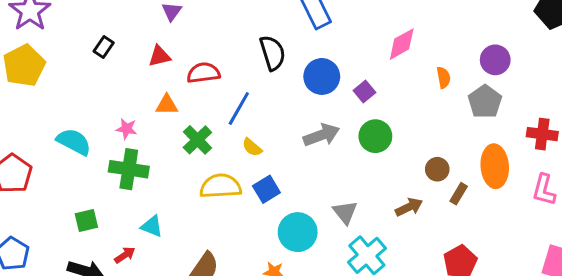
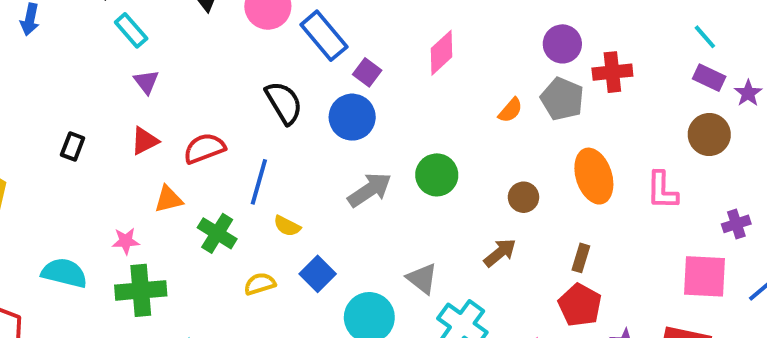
orange semicircle: (443, 78) -> (510, 110), moved, turned 65
purple square: (364, 92) -> (367, 72), moved
red cross: (542, 134) -> (612, 72), moved
yellow semicircle: (221, 186) -> (260, 284), size x0.6
brown rectangle: (459, 194) -> (581, 258), moved

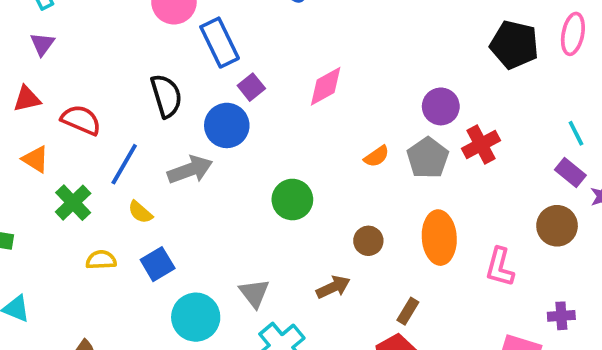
red cross: (612, 72) -> (481, 145), turned -36
red semicircle: (204, 148) -> (81, 120), turned 30
gray arrow: (370, 190) -> (190, 170), moved
orange triangle: (168, 199) -> (35, 159), turned 32

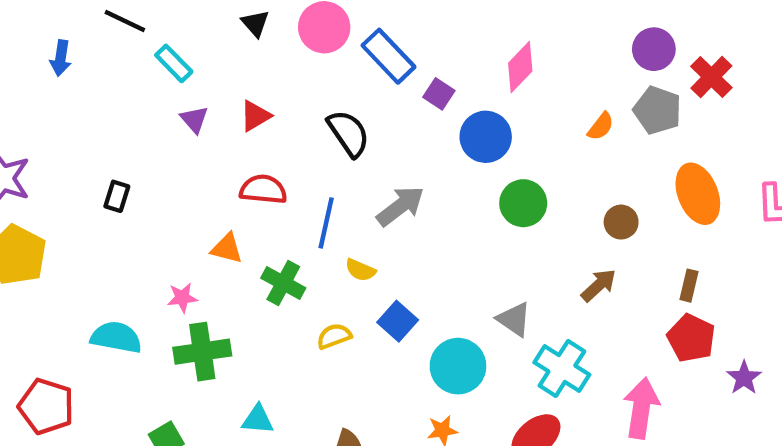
red triangle: (27, 99) -> (255, 116), moved
blue circle: (227, 125) -> (486, 137), moved

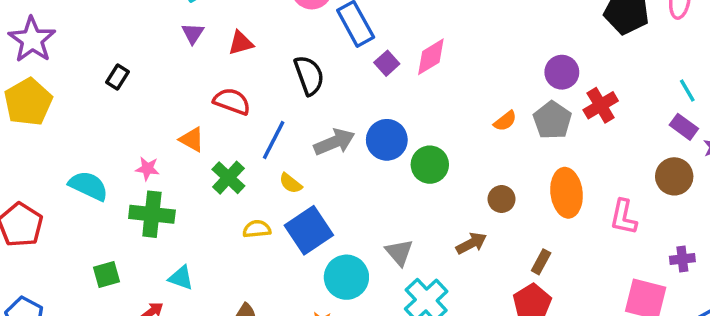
pink diamond: (520, 67) -> (431, 57), moved
blue circle: (486, 137) -> (387, 140), moved
blue square: (398, 321) -> (309, 230), size x1.5

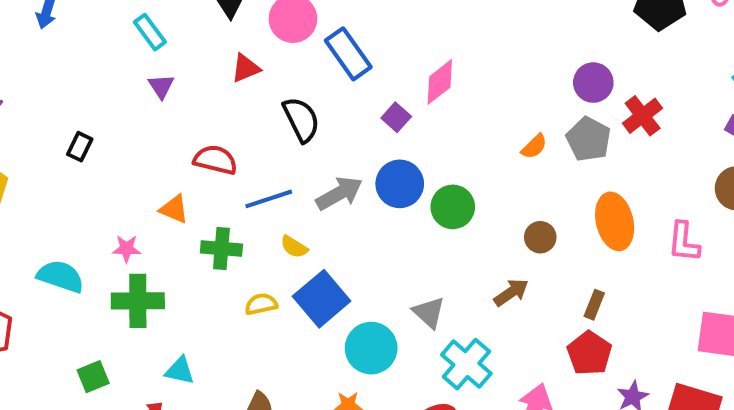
red triangle: (241, 43) -> (246, 68), moved
purple square: (387, 63) -> (396, 117), moved
blue line: (274, 140) -> (269, 199), turned 51
green cross: (228, 178) -> (221, 248), turned -32

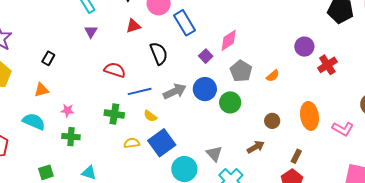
gray pentagon: (589, 139) -> (241, 71), moved
orange triangle: (174, 209) -> (42, 90), moved, turned -42
pink L-shape: (684, 242) -> (343, 129), turned -70
green cross: (138, 301) -> (71, 137), size x0.7

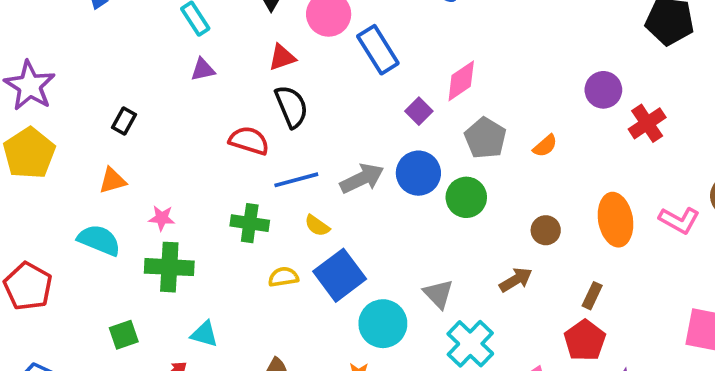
purple triangle: (91, 32) -> (203, 70), turned 48
black semicircle: (159, 53) -> (291, 107), moved
pink L-shape: (343, 129) -> (679, 220), moved
green cross: (71, 137) -> (169, 267), size x1.4

